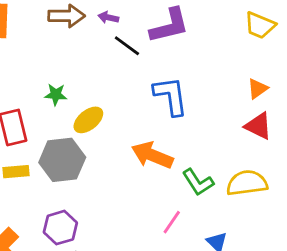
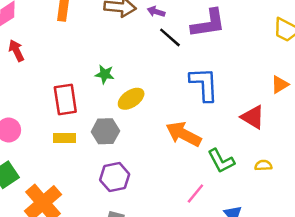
red triangle: (258, 126) -> (253, 117), moved
gray hexagon: (62, 160) -> (105, 131), size x0.7
yellow semicircle: (247, 183) -> (263, 165), size x0.5
purple hexagon: (60, 228) -> (115, 177), moved

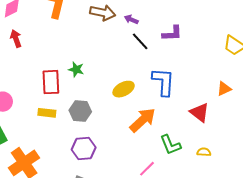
purple L-shape: (208, 23) -> (172, 33), size x0.7
green star: (105, 74) -> (76, 69), moved
yellow ellipse: (131, 99) -> (124, 89), moved
orange arrow: (184, 134) -> (143, 120), turned 104

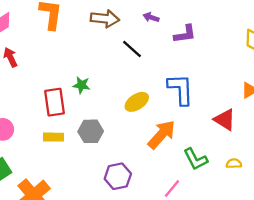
purple arrow: (131, 19) -> (151, 17), moved
black line: (140, 41) -> (132, 49), moved
purple hexagon: (84, 149) -> (118, 176), moved

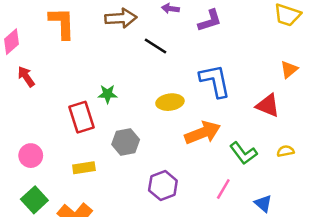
yellow ellipse: (137, 102) -> (170, 102), turned 35
orange arrow: (162, 134) -> (203, 133), turned 36
yellow rectangle: (53, 137) -> (84, 168), moved

